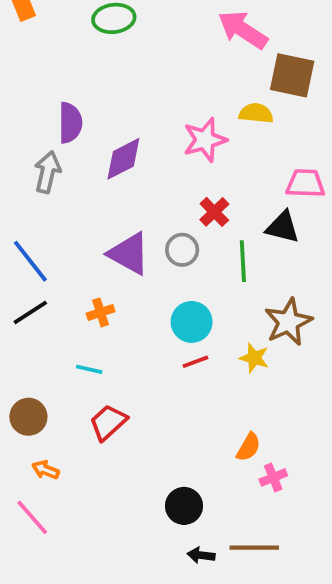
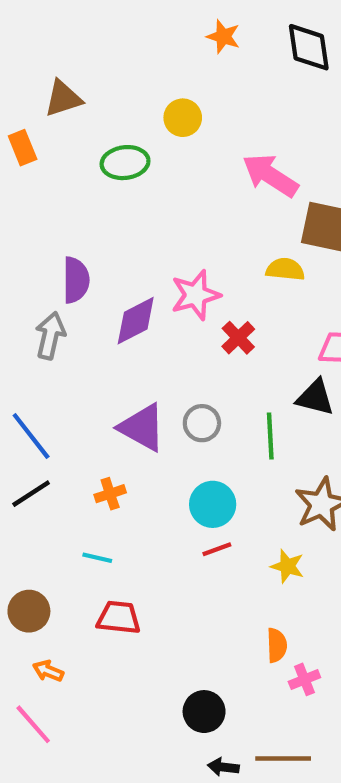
pink star: (205, 140) -> (196, 295), moved
red cross: (214, 212) -> (238, 338), moved
yellow star: (254, 358) -> (287, 566), moved
red trapezoid: (108, 422) -> (119, 618), turned 48
orange semicircle: (248, 447) -> (277, 645), turned -32

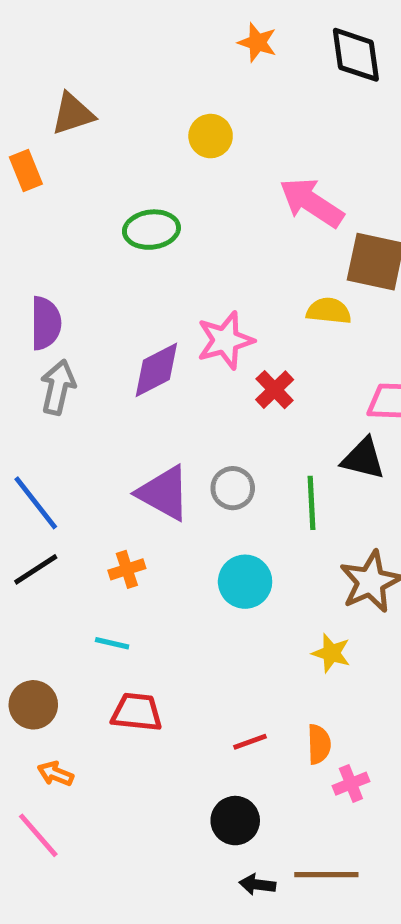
green ellipse: (125, 163) -> (151, 230), moved
purple semicircle: (76, 280) -> (46, 323), moved
red line: (217, 549) -> (250, 742), moved

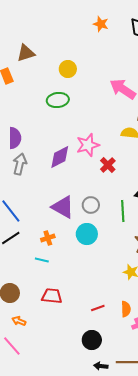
yellow circle: (211, 136) -> (68, 69), moved
cyan circle: (245, 582) -> (87, 234), moved
cyan line: (112, 643) -> (42, 260), moved

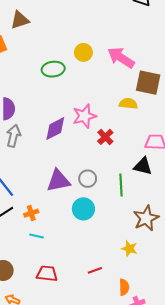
yellow circle: (68, 69) -> (83, 52), moved
purple triangle: (63, 207) -> (58, 181), turned -40
orange cross: (48, 238) -> (31, 213), moved
red line: (98, 308) -> (95, 270), moved

